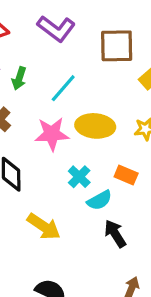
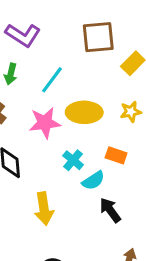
purple L-shape: (56, 29) -> (23, 35), moved
yellow arrow: (44, 226) -> (44, 209), turned 52

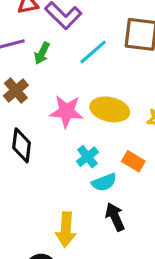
cyan line: (52, 80) -> (93, 52), moved
yellow arrow: (44, 209) -> (66, 229), moved

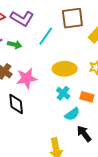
green arrow: (42, 53) -> (15, 45), turned -88
pink star: (66, 111) -> (27, 78), moved
cyan cross: (87, 157) -> (63, 93), moved

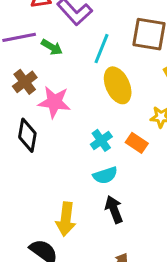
cyan line: (46, 36) -> (102, 49), turned -30
yellow ellipse: (65, 69) -> (118, 85), moved, turned 50
orange rectangle: (87, 97) -> (137, 143), moved

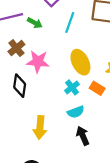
yellow ellipse: (118, 85) -> (80, 62), moved
yellow arrow: (66, 219) -> (40, 127), moved

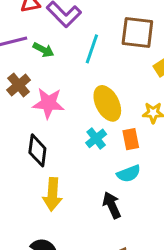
black diamond: (20, 86) -> (37, 150), moved
orange rectangle: (97, 88) -> (131, 139), turned 48
cyan semicircle: (76, 112) -> (129, 174), moved

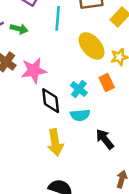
yellow ellipse: (107, 103) -> (92, 46), moved
black diamond: (37, 150) -> (51, 101), moved
cyan semicircle: (129, 174) -> (80, 115), moved, turned 30

